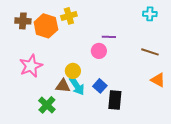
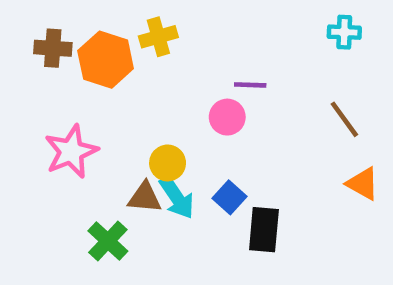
brown line: (150, 52) -> (344, 119), turned 36

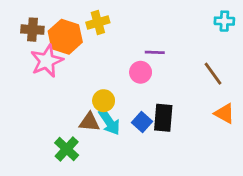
cyan cross: (344, 32) -> (224, 21), moved
pink star: (71, 151) -> (47, 61), moved
black rectangle: (264, 230) -> (163, 118), moved

